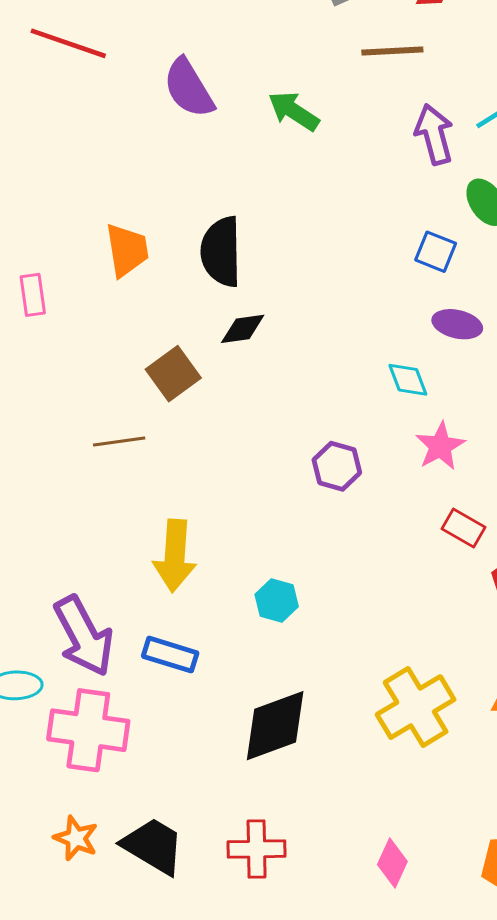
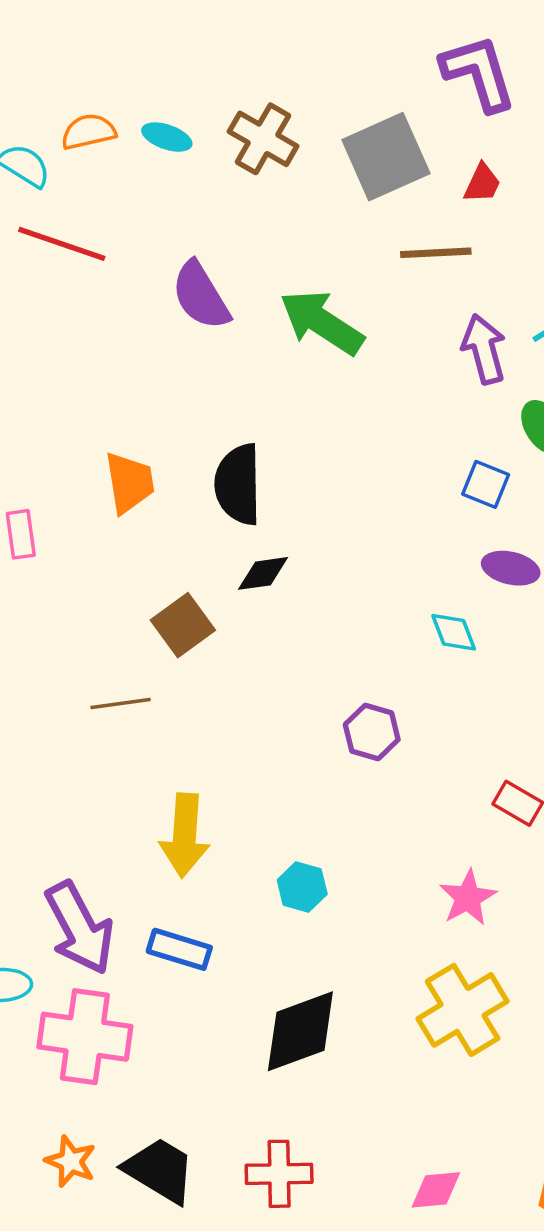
green arrow: (294, 111) -> (322, 322), size x1.4
pink star: (440, 446) -> (468, 898), moved
pink diamond: (392, 863) -> (436, 1190), turned 60

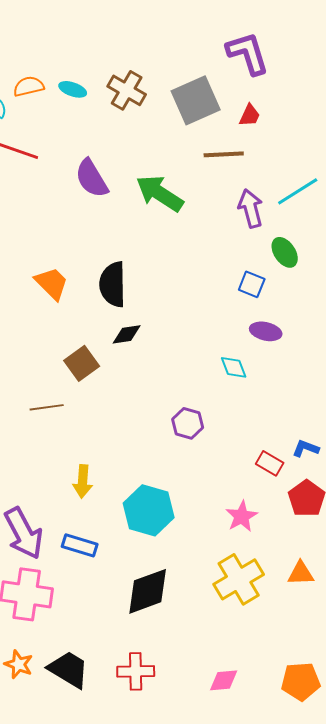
orange trapezoid: (129, 483) -> (52, 283), turned -36
yellow arrow: (185, 835) -> (83, 481), size x0.7
cyan hexagon: (302, 887) -> (149, 510), size x1.8

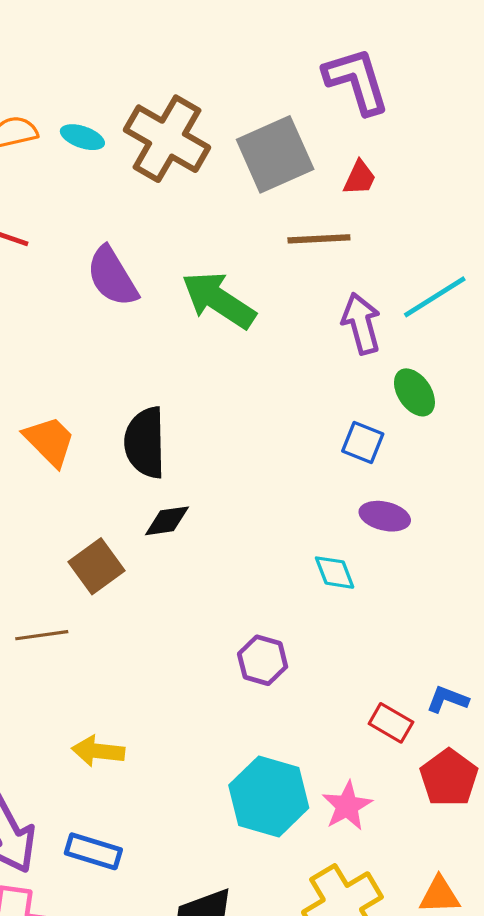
brown cross: (127, 90) -> (167, 139), size x1.4
yellow arrow: (83, 481) -> (98, 751), turned 92
cyan hexagon: (149, 510) -> (269, 797), moved

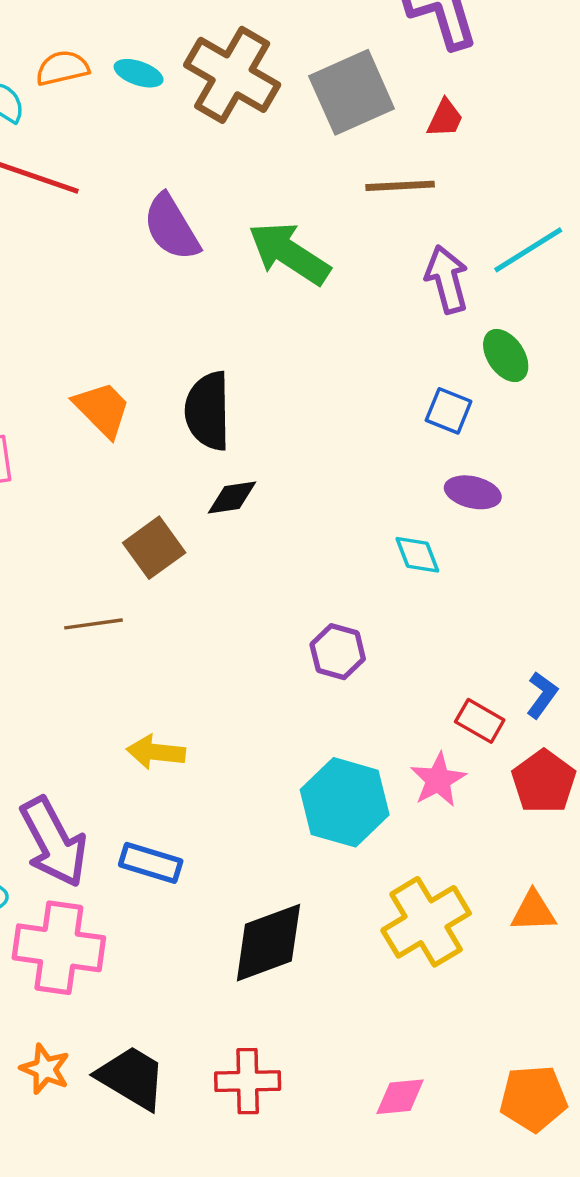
blue L-shape: (447, 699) -> (542, 695), turned 105
pink star: (347, 806) -> (438, 780), moved

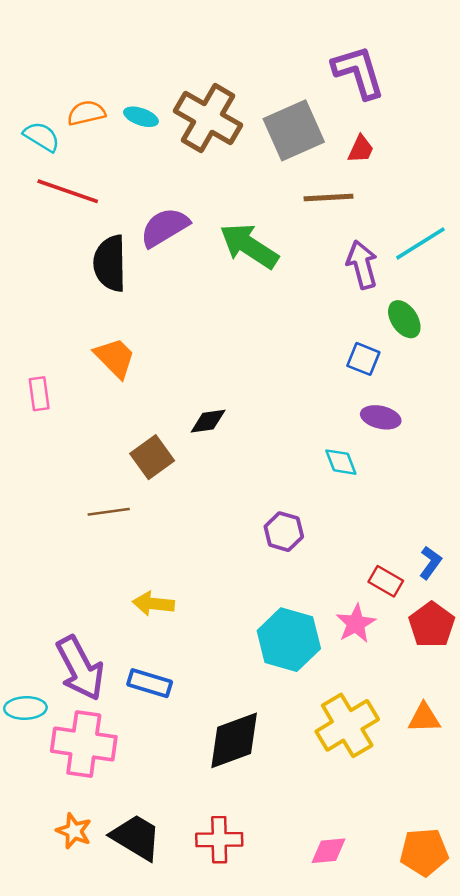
purple semicircle: (171, 227) -> (165, 227), turned 90
black semicircle: (208, 411) -> (110, 263), moved

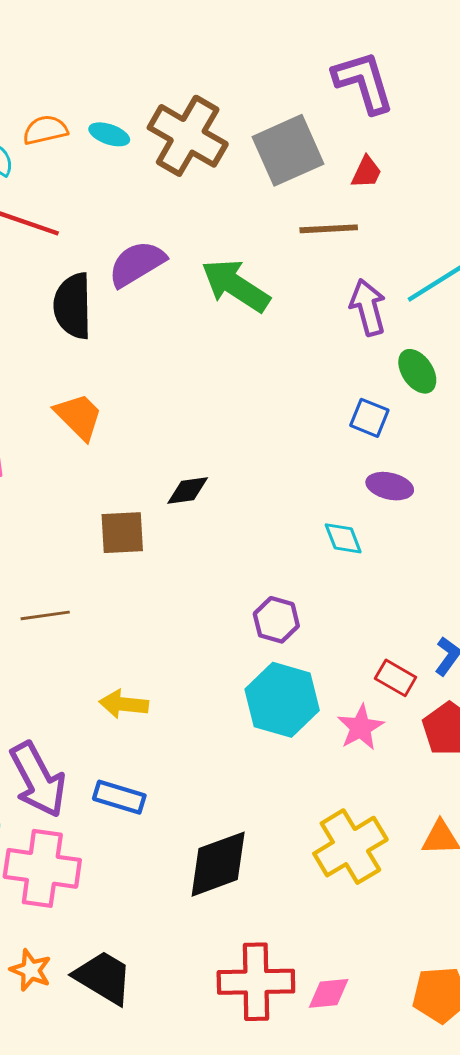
brown square: (152, 457) -> (122, 533), turned 33
brown line: (109, 512) -> (45, 615), moved
cyan hexagon: (289, 640) -> (282, 700), moved
red cross: (219, 840) -> (256, 982), moved, size x1.4

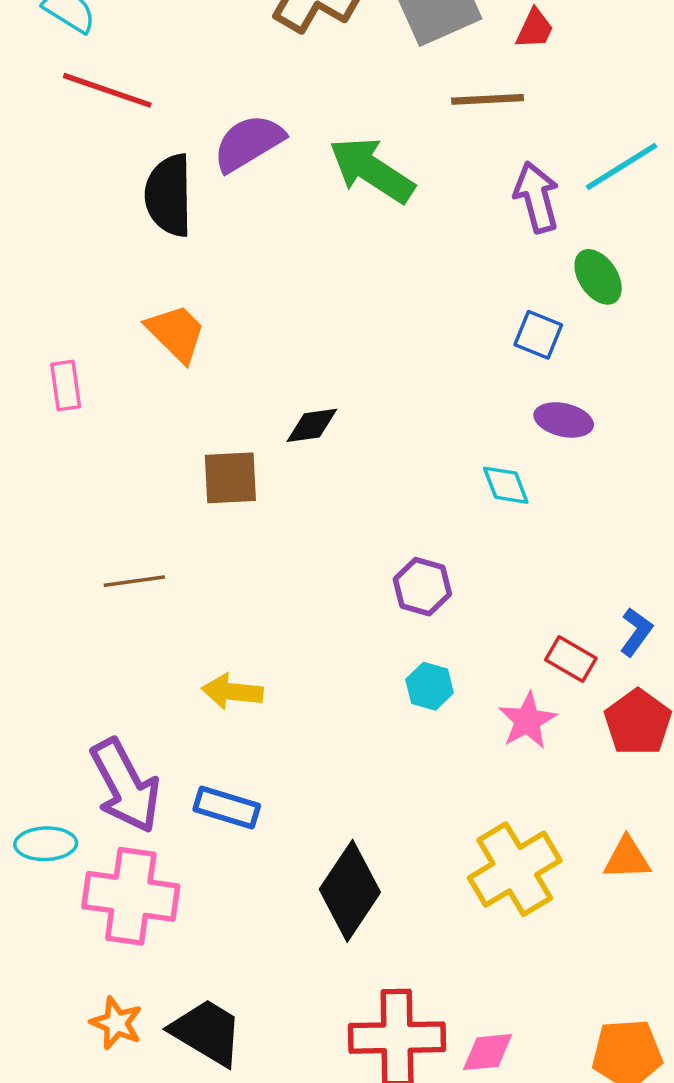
cyan hexagon: (282, 700) -> (430, 686), size x0.5
black diamond: (218, 864) -> (350, 891), turned -36

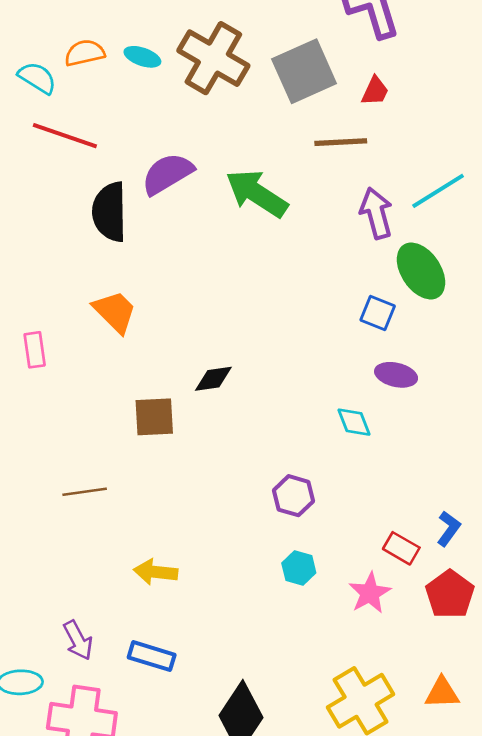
green ellipse: (598, 277) -> (421, 271), size x1.4
purple arrow: (125, 786) -> (78, 640), size x0.6

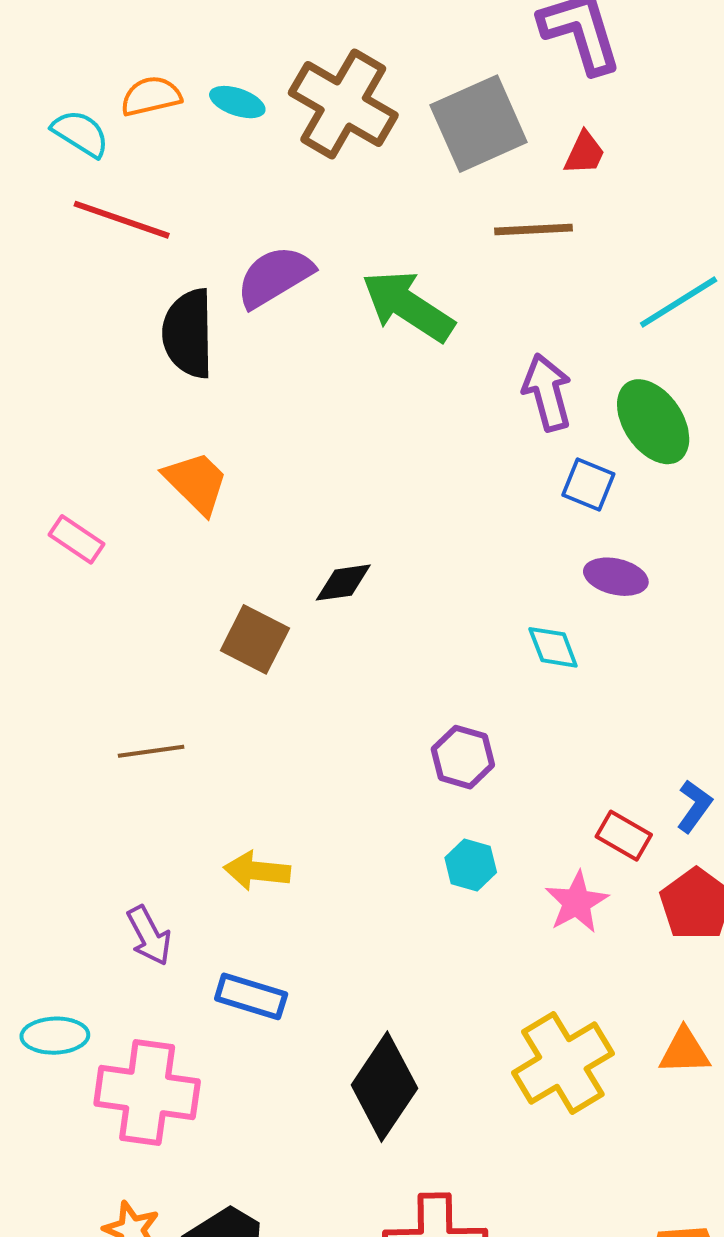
purple arrow: (376, 213) -> (547, 392), moved
pink rectangle: (35, 350) -> (76, 539), turned -48
brown square: (154, 417) -> (255, 639), turned 30
purple arrow: (78, 640) -> (149, 936), moved

